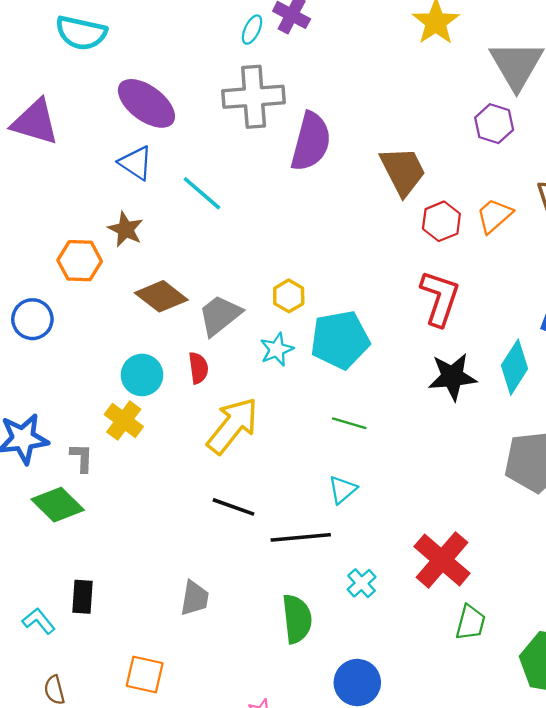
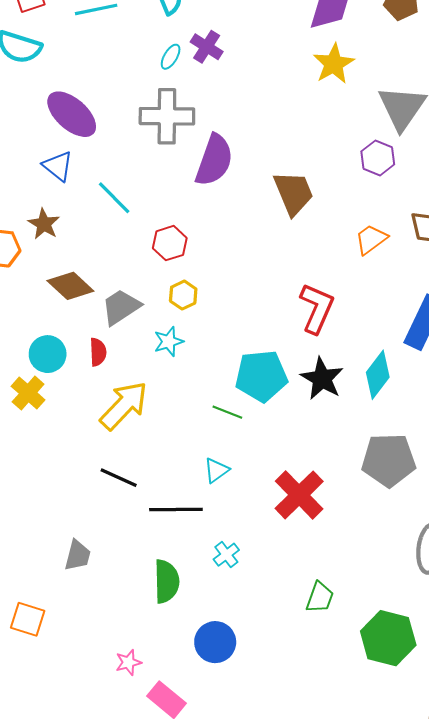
red hexagon: (441, 221) -> (170, 243), moved
cyan pentagon: (340, 340) -> (261, 376), moved
black star: (452, 377) -> (322, 379), turned 30
red cross: (442, 560) -> (299, 495), moved

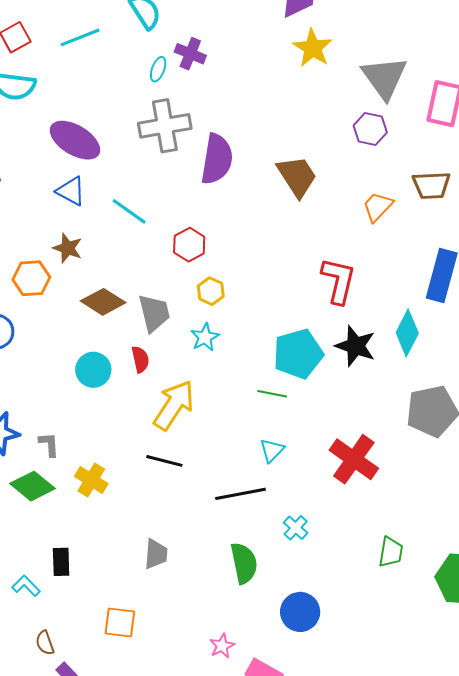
gray trapezoid: (121, 307) -> (154, 313), turned 120
yellow cross: (28, 393) -> (91, 480), moved
black line: (119, 478) -> (164, 461), moved

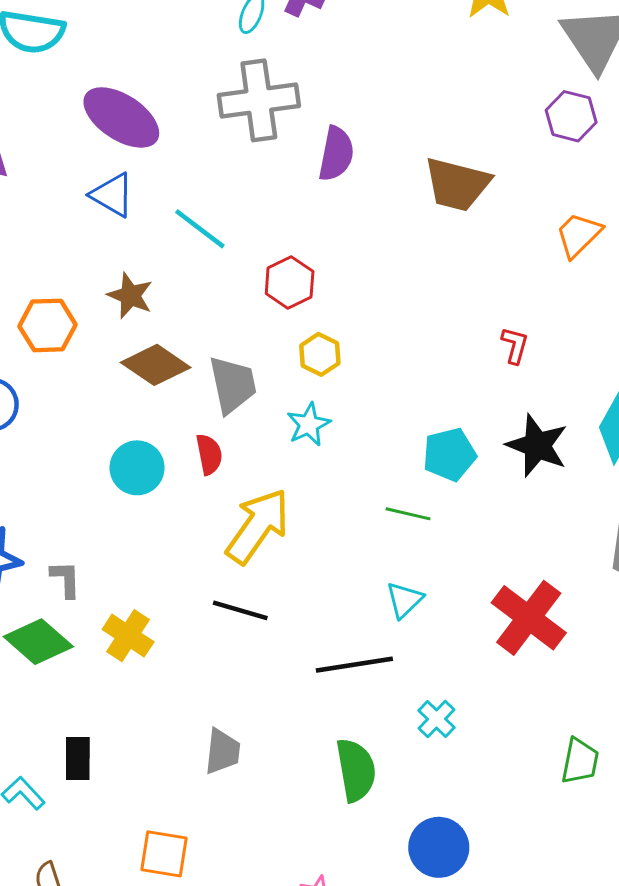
purple semicircle: (217, 159) -> (336, 154), size x0.7
brown trapezoid: (297, 176) -> (457, 184), turned 135
brown star: (68, 248) -> (130, 296), moved
red L-shape: (338, 281) -> (515, 345), size x0.5
cyan pentagon: (298, 354) -> (449, 454), size x0.7

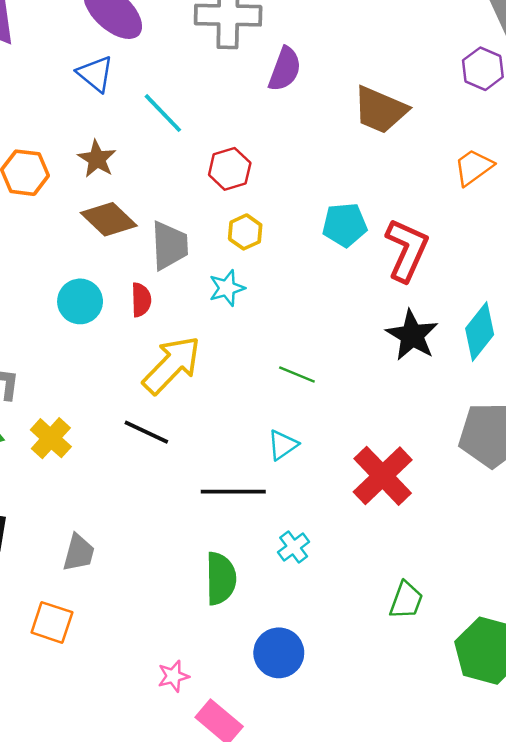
red L-shape: (515, 345) -> (407, 250), size x2.0
cyan pentagon: (449, 454) -> (345, 225), moved
gray trapezoid: (222, 751) -> (79, 553), moved

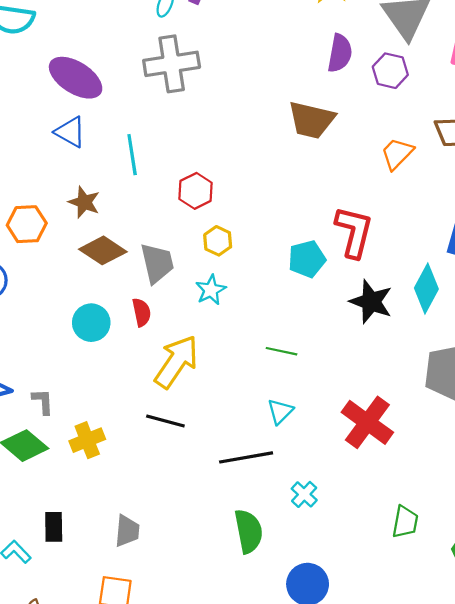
purple semicircle: (285, 69) -> (340, 53), moved
cyan line: (163, 113) -> (132, 155), turned 45
cyan pentagon: (345, 225) -> (307, 259), moved
yellow cross: (51, 438) -> (87, 440), turned 36

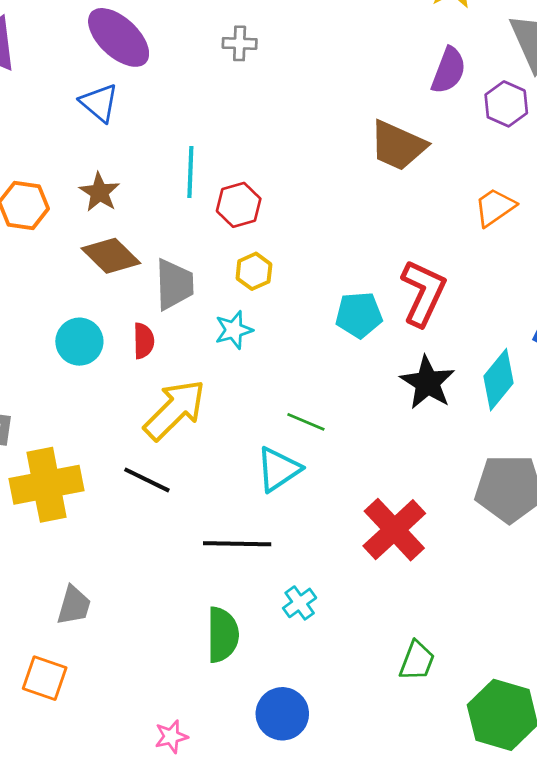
gray cross: (172, 64) -> (240, 43), size x0.5
cyan line: (132, 155) -> (190, 172), moved
cyan triangle: (280, 411) -> (278, 469), moved, size x1.4
yellow cross: (87, 440) -> (46, 485), size x1.6

